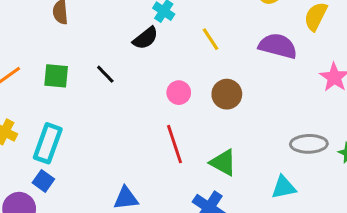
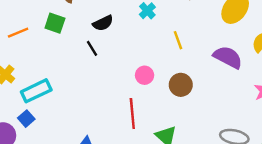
black semicircle: (146, 38) -> (103, 23), moved
green square: (56, 76) -> (55, 23), moved
cyan rectangle: (48, 143) -> (36, 91), turned 32

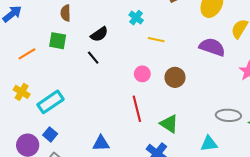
yellow line: (178, 40) -> (156, 40), moved, turned -49
blue square: (26, 119) -> (50, 134), moved

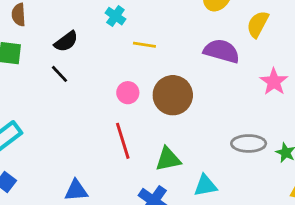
brown circle: (175, 77) -> (173, 95), size x1.4
green triangle: (169, 124) -> (168, 159), turned -42
cyan triangle: (209, 144) -> (205, 186), moved

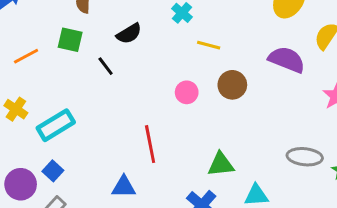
black line: (59, 74) -> (106, 66), moved
brown circle: (173, 95) -> (232, 85), moved, size x0.7
red line: (123, 141) -> (150, 144), moved

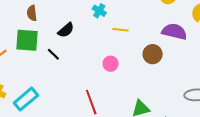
green square: (70, 40) -> (27, 40), size x1.4
brown circle: (232, 85) -> (153, 54), moved

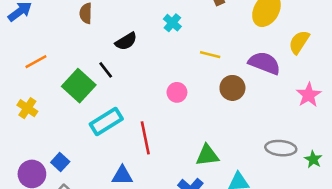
yellow line: (120, 30) -> (210, 55), moved
green square: (27, 40) -> (79, 86), moved, turned 30
cyan rectangle: (26, 99) -> (106, 122), moved

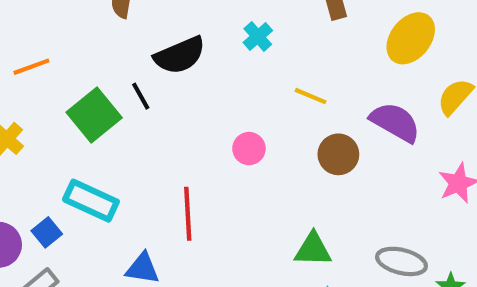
black semicircle: (126, 41) -> (180, 55), size x1.4
cyan rectangle: (106, 122) -> (91, 201), moved, turned 48
green triangle: (207, 155) -> (313, 249), moved

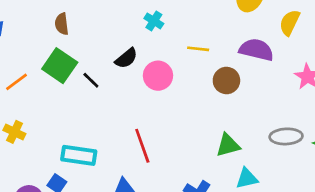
black semicircle: (180, 55) -> (126, 58), moved, size x0.7
green square: (94, 115) -> (60, 66), moved
pink circle: (249, 149) -> (158, 76), moved, size x1.4

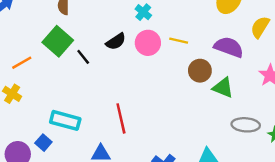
pink circle: (158, 76) -> (148, 43), moved
orange line: (17, 82) -> (22, 63), moved
green triangle: (228, 145) -> (223, 88), moved, turned 30

